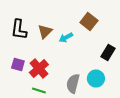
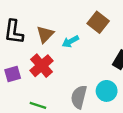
purple square: (18, 64) -> (13, 74), turned -32
red cross: (39, 68) -> (42, 66), moved

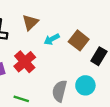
brown square: (98, 22) -> (79, 40), moved
brown triangle: (45, 34) -> (30, 22), moved

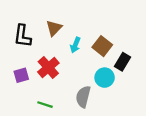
cyan arrow: (52, 39) -> (75, 45), turned -40
cyan circle: (85, 85) -> (105, 78), moved

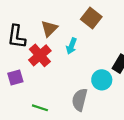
brown square: (102, 46) -> (91, 18), moved
red cross: (48, 67) -> (40, 55), moved

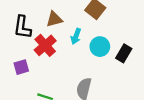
brown triangle: (49, 28) -> (54, 19), turned 30
cyan circle: (102, 80) -> (100, 47), moved

